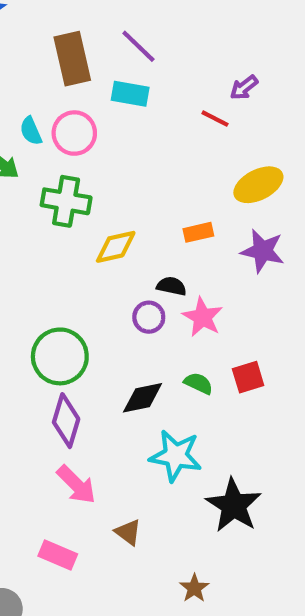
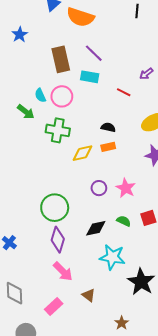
red line: (215, 119) -> (124, 92), moved
orange rectangle: (198, 232) -> (108, 147), moved
black semicircle: (172, 286) -> (108, 127), moved
pink rectangle: (58, 555) -> (54, 307), turned -66

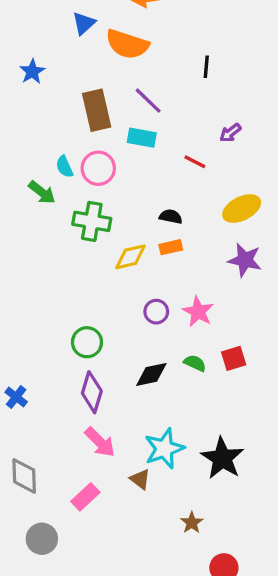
black line: (137, 11) -> (206, 67), moved
green circle: (55, 208) -> (87, 342), size x0.7
cyan star: (112, 257) -> (164, 449), moved, turned -30

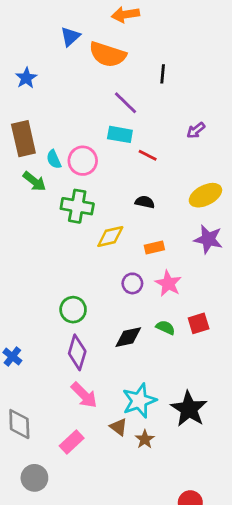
black line: (206, 67) -> (163, 74), moved
brown rectangle: (97, 110) -> (23, 139), moved
red line: (195, 162) -> (148, 155), moved
orange rectangle: (171, 247) -> (154, 248), moved
brown star: (192, 523) -> (145, 439), moved

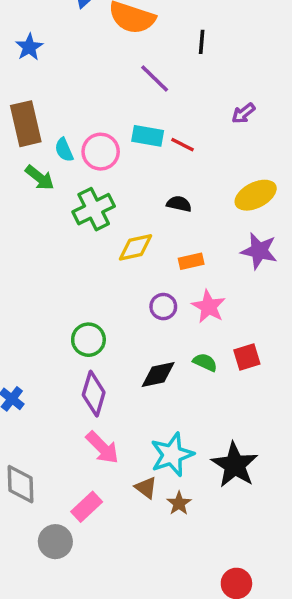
cyan rectangle: (120, 134) -> (148, 136), moved
green cross: (77, 206) -> (94, 209), turned -36
gray circle: (34, 478) -> (55, 542), moved

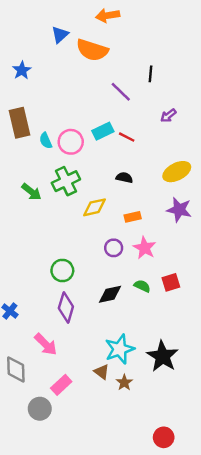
black line: (202, 42) -> (151, 74), moved
purple line: (155, 78) -> (121, 92), moved
cyan rectangle: (148, 136) -> (103, 131), turned -36
green arrow: (40, 178) -> (31, 192), moved
pink arrow: (102, 448) -> (46, 344), moved

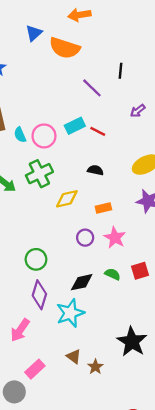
pink arrow: (46, 344) -> (20, 330), turned 80
cyan star: (120, 349) -> (70, 313), moved

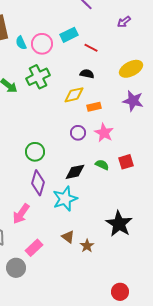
red line: (98, 131) -> (91, 48), moved
yellow diamond: (67, 199) -> (74, 95), moved

